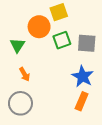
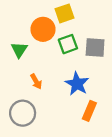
orange arrow: (25, 74) -> (36, 81), moved
blue star: (83, 76) -> (77, 84), moved

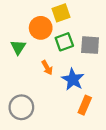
orange arrow: (36, 81) -> (47, 68), moved

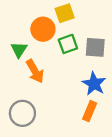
orange arrow: (47, 68) -> (35, 71), moved, size x1.5
blue star: (73, 79) -> (94, 84), moved

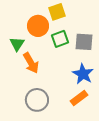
orange rectangle: (90, 111) -> (79, 98), turned 30
gray circle: (22, 113) -> (37, 100), moved

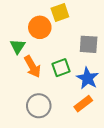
green square: (60, 39) -> (61, 68), moved

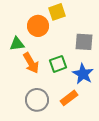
green triangle: (18, 46) -> (17, 44), turned 49
orange rectangle: (83, 104) -> (69, 98), moved

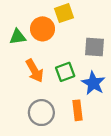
green triangle: (17, 44) -> (18, 37), moved
orange rectangle: (69, 98) -> (78, 110), turned -60

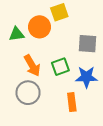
blue star: (93, 83) -> (86, 77), turned -30
gray circle: (41, 113) -> (28, 93), moved

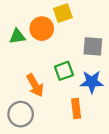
orange arrow: (32, 66) -> (35, 85), moved
gray circle: (28, 93) -> (21, 114), moved

